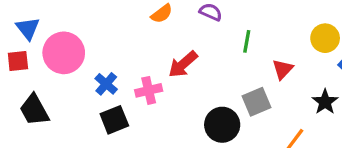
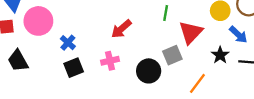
red triangle: (283, 69) -> (191, 32), size x1.6
pink cross: (149, 90) -> (110, 61), moved

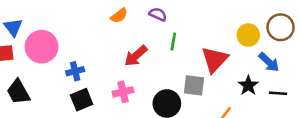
green line: (166, 13) -> (173, 41), moved
blue cross: (68, 43) -> (75, 71), turned 35
gray square: (172, 55) -> (194, 85), turned 30

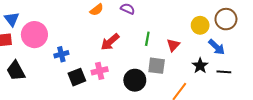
green line: (173, 41) -> (147, 39), moved
red triangle: (215, 60) -> (173, 45), size x0.6
black square: (82, 100) -> (77, 77), moved

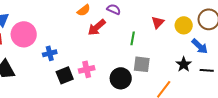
red arrow: (110, 42) -> (97, 27), moved
red triangle: (173, 45) -> (158, 22), moved

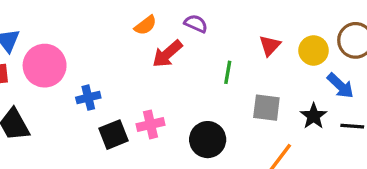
gray square: (142, 64) -> (266, 108), moved

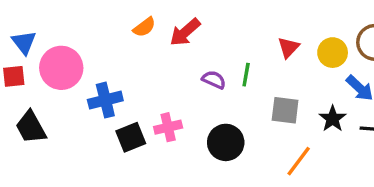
purple semicircle: (196, 24) -> (214, 80), moved
orange semicircle: (145, 25) -> (144, 27), moved
red arrow: (167, 54) -> (185, 32), moved
blue cross: (88, 98) -> (105, 100), size x1.4

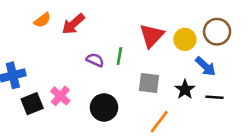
red triangle: (288, 47) -> (152, 36), size x1.5
pink cross: (168, 127) -> (60, 96), turned -36

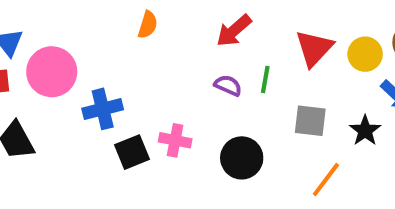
orange semicircle: (42, 20) -> (148, 25), turned -36
red arrow: (73, 24) -> (234, 31), moved
pink cross: (60, 96) -> (175, 140), turned -30

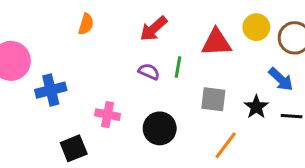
red triangle: (314, 48) -> (216, 42), turned 44
yellow circle: (365, 54) -> (256, 27), moved
black square: (132, 152) -> (74, 148), moved

